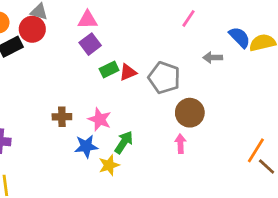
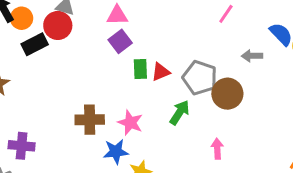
green rectangle: (109, 70) -> (140, 69), turned -66
brown circle: (190, 113) -> (227, 94), moved
brown cross: (62, 117) -> (90, 120), size x1.4
green arrow: (124, 142) -> (180, 112), moved

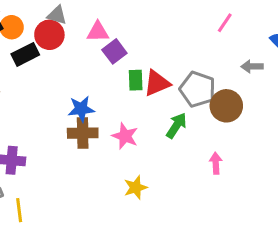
pink triangle: (117, 15) -> (98, 32), moved
red triangle: (161, 72) -> (157, 83), size x1.4
blue star: (116, 152) -> (81, 109), moved

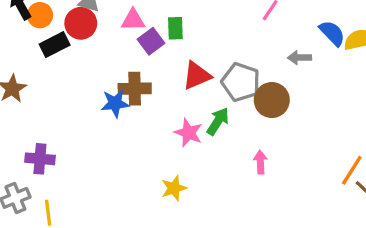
green rectangle: (136, 80) -> (175, 28), moved
brown cross: (83, 133) -> (135, 89), moved
pink star: (125, 136) -> (189, 133), moved

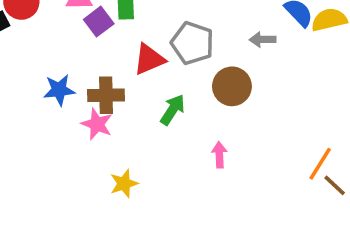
gray pentagon: (241, 82) -> (192, 43), moved
brown cross: (135, 89) -> (106, 95), moved
pink star: (189, 133) -> (97, 124), moved

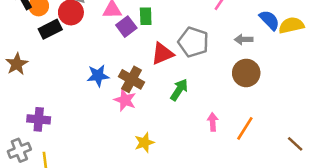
brown circle: (232, 86) -> (246, 73), moved
brown cross: (106, 95) -> (131, 79), turned 30
orange line: (320, 164) -> (245, 128), moved

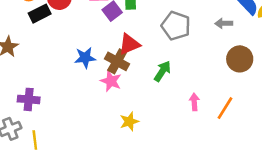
red triangle: (162, 54) -> (129, 44), moved
brown circle: (246, 73) -> (240, 59), moved

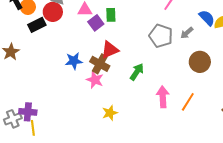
gray arrow: (224, 23) -> (187, 33), turned -40
gray pentagon: (176, 26) -> (161, 36), moved
purple cross: (29, 99) -> (28, 112), moved
pink arrow: (194, 102) -> (163, 97), size x1.5

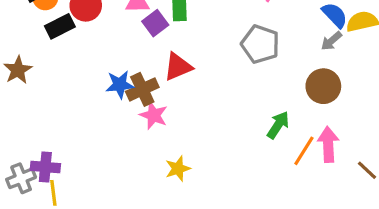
gray arrow: (187, 33) -> (331, 41), moved
brown cross: (100, 64) -> (142, 89), moved, turned 36
green arrow: (137, 72) -> (278, 125), moved
pink arrow: (163, 97) -> (328, 144), moved

